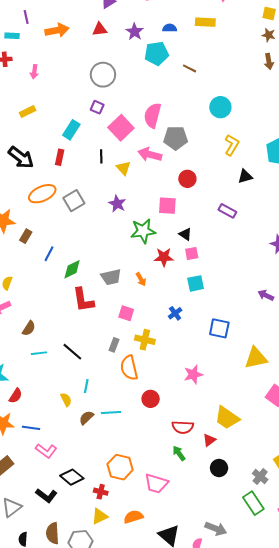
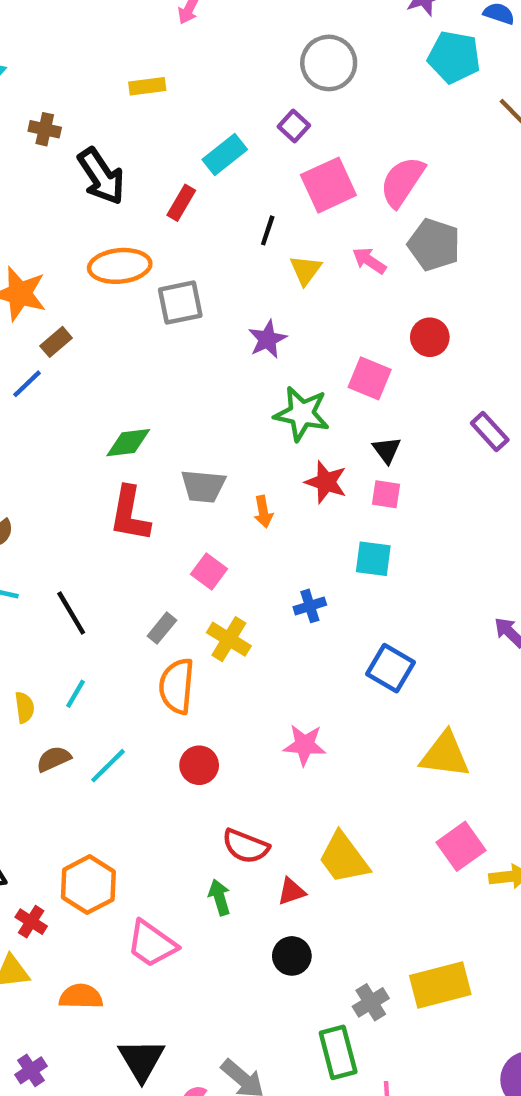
pink arrow: (150, 155) -> (369, 261), size x0.7
blue line: (49, 254) -> (27, 384), moved
cyan line: (111, 413) -> (108, 766), turned -60

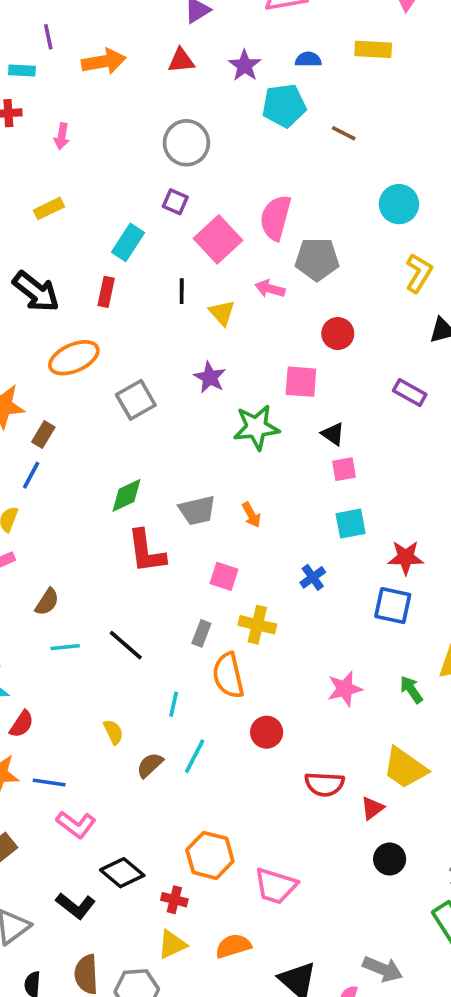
gray square: (180, 303) -> (136, 400), moved
red star: (326, 482) -> (406, 557), moved
cyan line: (76, 694) -> (174, 704), moved
green arrow: (219, 897) -> (411, 689), moved

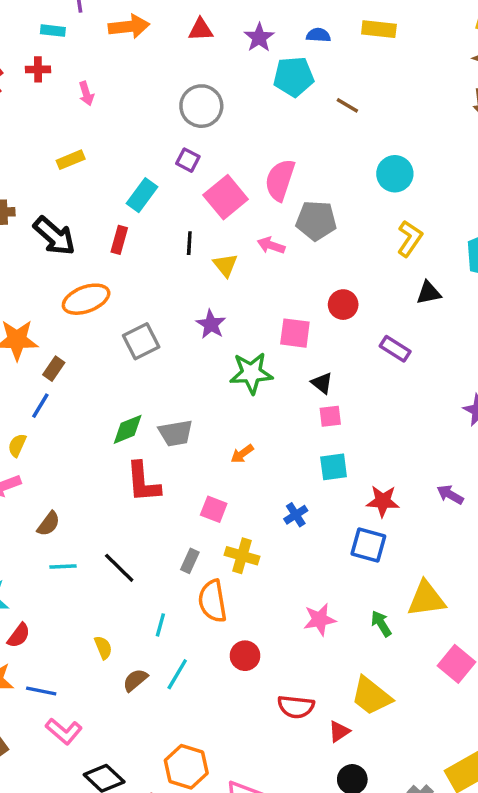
pink arrow: (62, 136) -> (86, 94), turned -30
red circle: (338, 334) -> (343, 305), moved
gray trapezoid: (197, 510) -> (176, 433), moved
orange arrow: (251, 515) -> (242, 454), turned 80

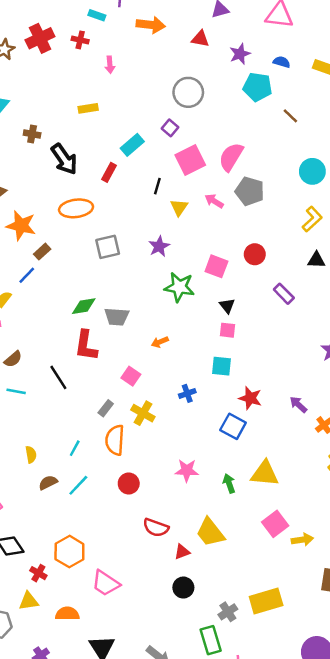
black line: (119, 568) -> (58, 377), moved

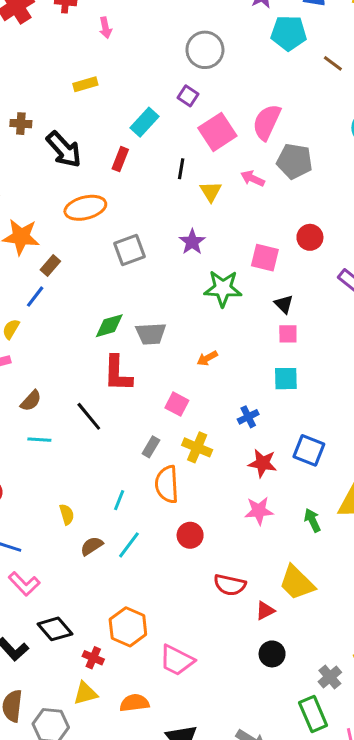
red star: (250, 398) -> (262, 463), moved

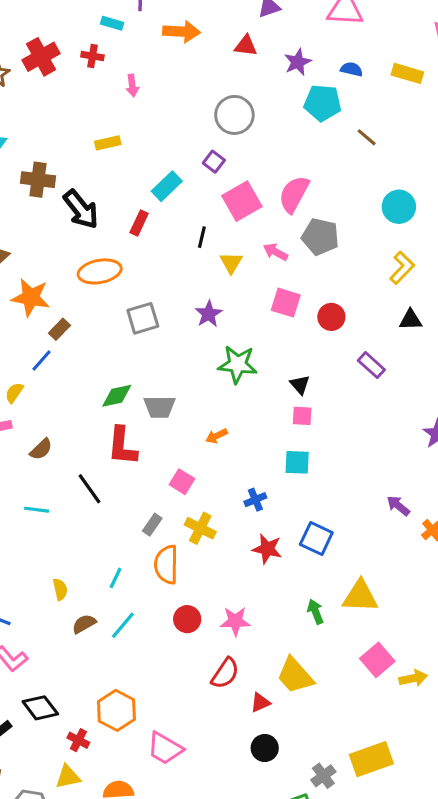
brown cross: (21, 124) -> (38, 180), size x1.5
pink square: (265, 258) -> (286, 303), moved
brown semicircle: (31, 401) -> (41, 449), moved
pink star: (259, 511) -> (235, 621), moved
red semicircle: (230, 585) -> (225, 673), turned -72

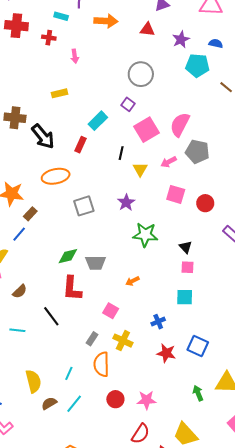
red cross: (41, 57) -> (16, 26), moved, turned 35
pink arrow: (276, 252) -> (169, 162), turned -56
yellow semicircle: (60, 589) -> (33, 381), size x1.6

